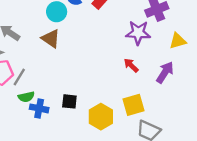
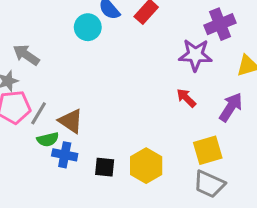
brown triangle: (51, 39) -> (71, 121), moved
black square: (69, 101) -> (105, 167), moved
yellow square: (133, 105) -> (208, 150), moved

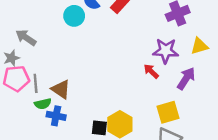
purple star: (195, 55) -> (166, 51), moved
gray line: (39, 113) -> (36, 83), turned -36
black square: (105, 167) -> (99, 128), moved

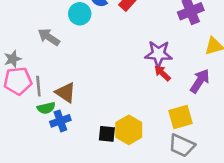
gray arrow: (26, 38) -> (49, 37), moved
purple star: (166, 51) -> (158, 54), moved
blue cross: (56, 116) -> (60, 121), turned -30

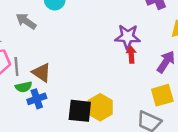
red arrow: (162, 73) -> (131, 55), turned 42
yellow square: (180, 117) -> (162, 95), moved
black square: (107, 134) -> (80, 111), size x1.5

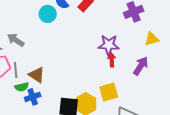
gray arrow: (26, 21) -> (16, 40), moved
yellow square: (162, 95) -> (109, 92), moved

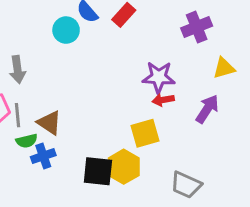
gray arrow: (16, 40) -> (17, 70), turned -132
red arrow: (112, 60) -> (163, 100), turned -96
yellow square: (109, 92) -> (145, 133), moved

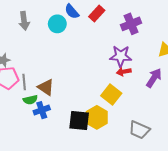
purple cross: (197, 27) -> (131, 24), moved
gray arrow: (17, 70) -> (24, 21), moved
yellow square: (145, 133) -> (111, 95), turned -36

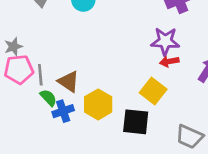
green semicircle: (30, 100) -> (48, 98), turned -120
yellow hexagon: (97, 117) -> (98, 104), moved
black square: (79, 120) -> (136, 122), moved

